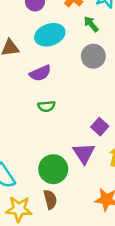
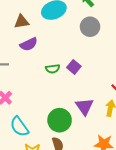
purple semicircle: (40, 73) -> (29, 44), moved
purple square: (100, 127) -> (74, 67), moved

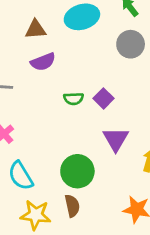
purple triangle: (84, 107) -> (116, 139), moved

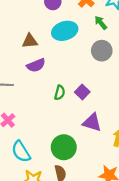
green semicircle: (74, 99) -> (60, 93), turned -72
purple triangle: (116, 139) -> (92, 123), turned -42

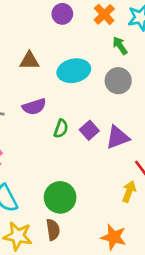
cyan ellipse: (65, 31) -> (74, 71), moved
purple semicircle: (36, 65) -> (34, 107), moved
purple triangle: (92, 123) -> (117, 137), moved, turned -42

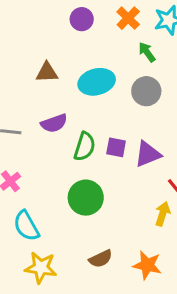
green semicircle: (61, 129) -> (85, 147), size x1.4
purple square: (89, 130) -> (116, 147), turned -36
green circle: (60, 197) -> (86, 198), moved
brown semicircle: (53, 230) -> (101, 259), moved, turned 75

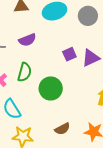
green semicircle: (85, 147) -> (25, 72), moved
purple square: (116, 147) -> (69, 54), turned -32

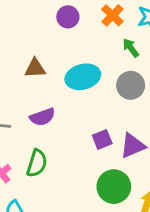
green circle: (51, 88) -> (114, 187), moved

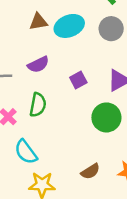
brown triangle: (35, 68) -> (38, 22), moved
purple square: (102, 139) -> (78, 80), moved

